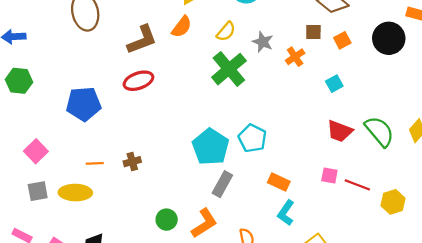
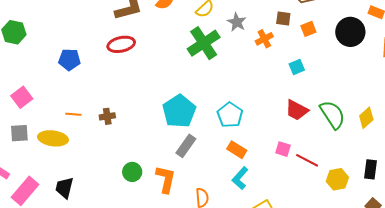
blue pentagon: (84, 104) -> (69, 60), size x0.7
cyan pentagon: (252, 138) -> (230, 115), moved
orange L-shape: (204, 223) -> (166, 179), turned -52

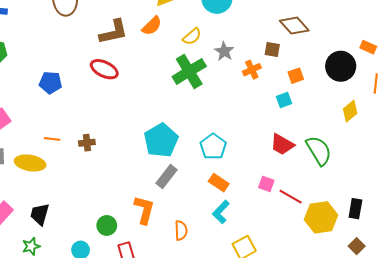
orange square: (308, 29) -> (296, 76), moved
red ellipse: (121, 44) -> (104, 69), turned 36
yellow diamond: (366, 118) -> (350, 111), moved
green circle: (132, 172) -> (107, 225), moved
yellow hexagon: (337, 179) -> (321, 217), size x1.4

